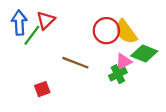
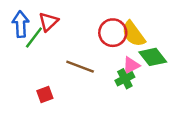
green diamond: (144, 54) -> (153, 57), turned 30

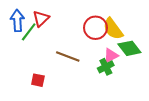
red square: (45, 95) -> (38, 80), turned 32

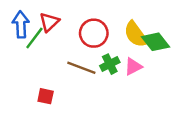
red circle: (95, 28) -> (94, 33), moved
green diamond: (129, 48) -> (156, 42), moved
green cross: (106, 67) -> (110, 64), moved

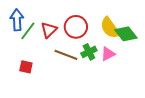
red triangle: (49, 22) -> (49, 30), moved
red square: (46, 96) -> (26, 67), moved

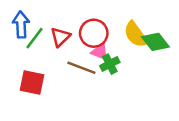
pink triangle: (108, 54) -> (100, 52), moved, turned 49
red square: (26, 67) -> (32, 83), size x1.5

